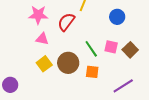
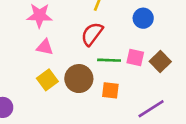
red semicircle: (66, 22) -> (92, 34), moved
green line: (91, 49) -> (109, 60), turned -54

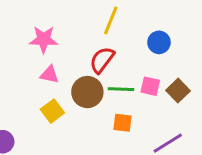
brown circle: (79, 79) -> (87, 92), moved

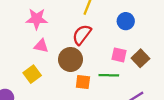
green line: (121, 89) -> (109, 75), moved
yellow square: (52, 111) -> (32, 74), moved
orange square: (122, 123) -> (83, 82), moved

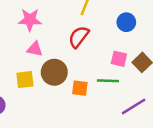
brown circle: (70, 59) -> (54, 72), moved
yellow square: (32, 74) -> (25, 80), turned 30

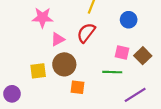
pink triangle: (35, 49) -> (58, 39), moved, turned -40
orange square: (80, 88) -> (77, 87), moved

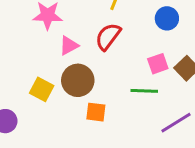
pink square: (122, 52) -> (158, 64), turned -32
yellow square: (38, 71) -> (42, 89), turned 35

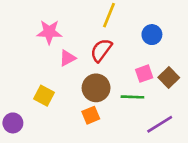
brown circle: (78, 80) -> (96, 88), moved
orange square: (96, 112) -> (91, 115), turned -30

